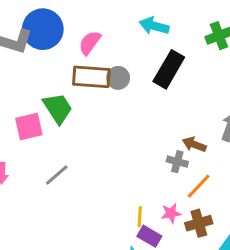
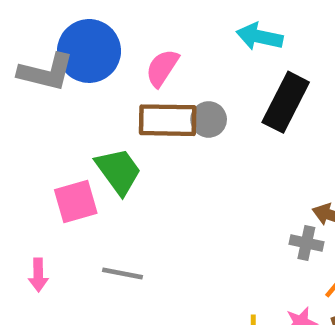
gray line: (57, 175) -> (122, 274), turned 55

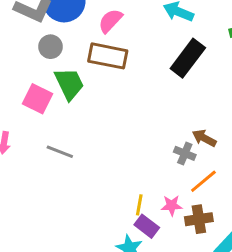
gray circle: (209, 119) -> (51, 47), moved
pink square: (76, 201) -> (37, 99), turned 32

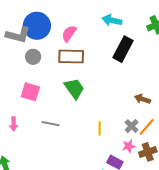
green trapezoid: (69, 84) -> (74, 88), moved
gray cross: (185, 153) -> (132, 126), moved, turned 32
yellow line: (139, 205) -> (100, 128), moved

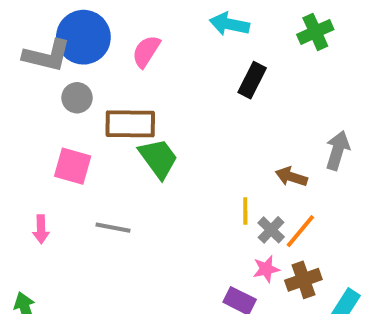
black rectangle: (123, 49) -> (252, 80), size x0.7
brown rectangle: (71, 57) -> (130, 124), moved
yellow line: (100, 128) -> (245, 211), moved

